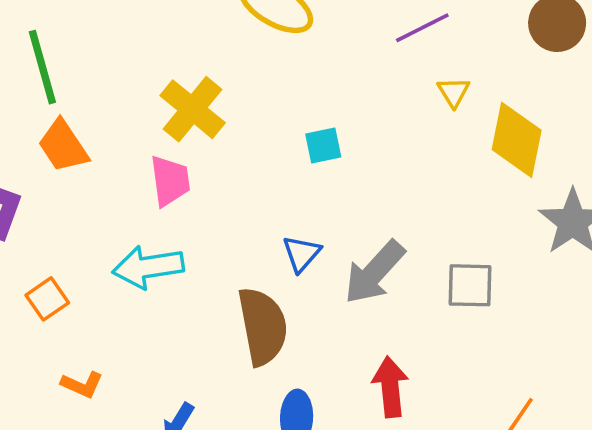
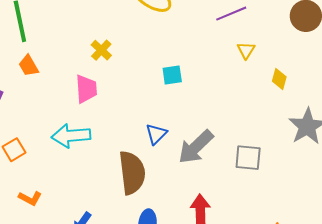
yellow cross: (193, 109) -> (101, 50), size x0.6
yellow diamond: (517, 140) -> (279, 79), size x0.5
orange trapezoid: (63, 146) -> (29, 66), size x0.7

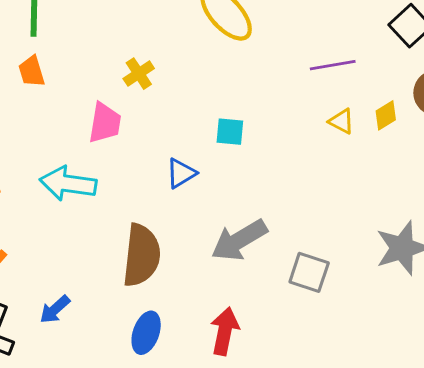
yellow triangle: (246, 50) -> (341, 121), turned -48
yellow diamond: (279, 79) -> (386, 115), moved, turned 30
blue triangle: (156, 134) -> (181, 173), moved

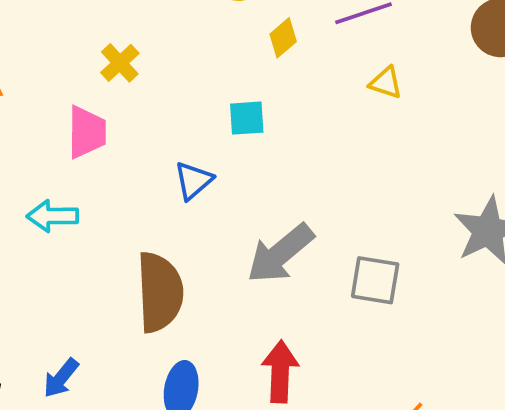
yellow diamond: (386, 115) -> (283, 38), moved
cyan arrow: (68, 183) -> (52, 216), size x0.7

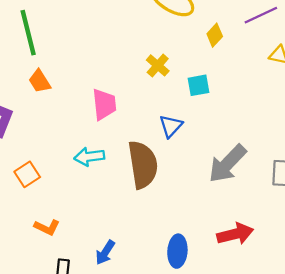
yellow cross: (120, 63) -> (158, 65), moved
brown semicircle: (160, 292) -> (143, 165), moved
red arrow: (280, 372) -> (235, 234), turned 80

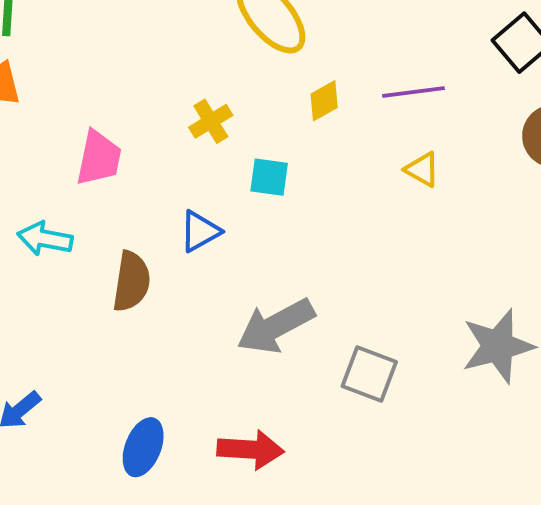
brown semicircle: (143, 165) -> (131, 281), size x0.7

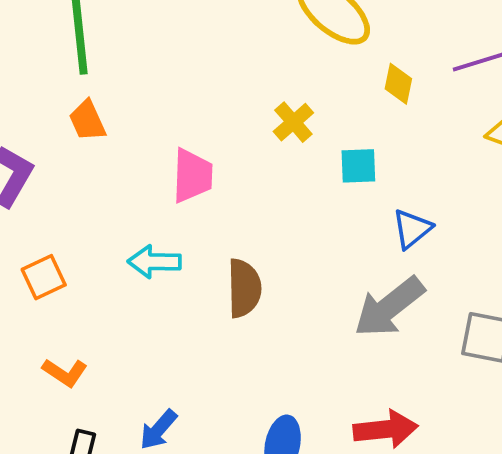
yellow diamond: (324, 101) -> (398, 84), turned -39
blue triangle: (200, 231) -> (412, 229), moved

